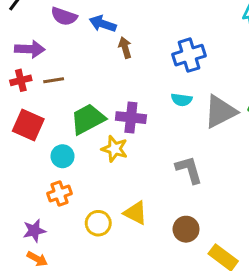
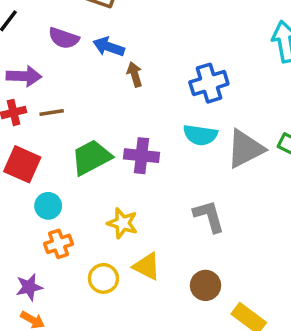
cyan semicircle: (182, 100) -> (200, 135), size x1.4
yellow star: (115, 149) -> (122, 223), moved
cyan circle: (63, 156) -> (48, 206), moved

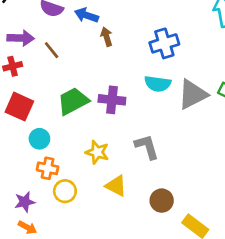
brown line: (52, 112) -> (52, 50), moved, turned 60
gray L-shape: (209, 216) -> (147, 147), moved
orange cross: (59, 244) -> (48, 168), turned 30
yellow circle: (103, 278) -> (65, 191), moved

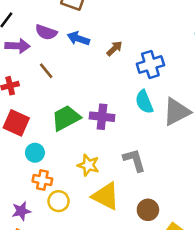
brown arrow: (107, 37) -> (114, 48), moved, turned 63
purple arrow: (21, 38) -> (18, 46), moved
cyan semicircle: (158, 84) -> (144, 102), turned 60
yellow triangle: (116, 186) -> (106, 196), size x1.4

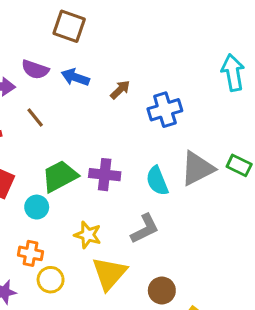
cyan semicircle: (144, 102) -> (157, 181), moved
cyan circle: (35, 153) -> (37, 207), moved
gray L-shape: (134, 160) -> (145, 229), turned 80
yellow triangle: (106, 196) -> (109, 274), turned 44

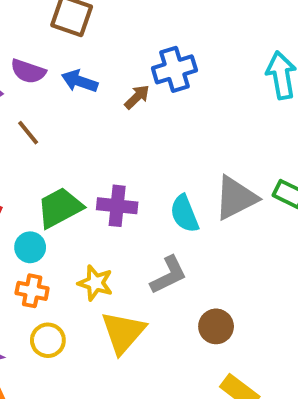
blue cross: (165, 110) -> (174, 69), moved
orange cross: (30, 253) -> (32, 291), moved
brown circle: (162, 290) -> (216, 326), moved

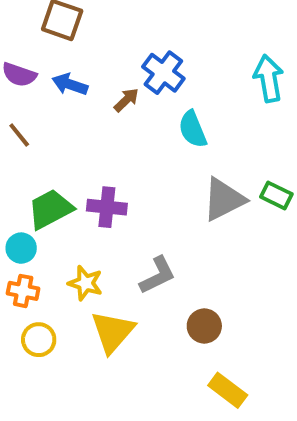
blue cross: (174, 69) -> (163, 73), turned -36
cyan semicircle: (184, 214) -> (193, 129), moved

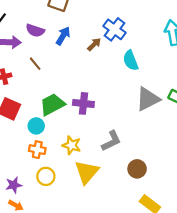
blue arrow: (70, 84) -> (63, 36), turned 102

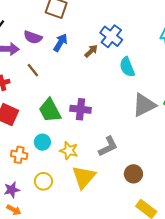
green trapezoid: (52, 104) -> (50, 110), turned -90
cyan circle: (36, 126) -> (42, 142), moved
orange cross: (37, 150) -> (19, 155), moved

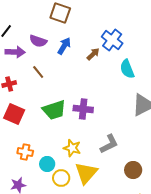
green trapezoid: (50, 110) -> (54, 110), turned -80
cyan circle: (42, 142) -> (47, 164), moved
yellow circle: (43, 181) -> (61, 178), moved

